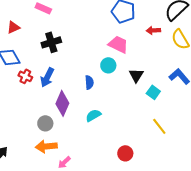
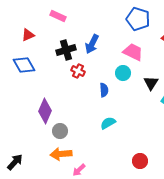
red cross: (25, 76) -> (78, 71), moved
blue arrow: (47, 77) -> (92, 44), moved
purple diamond: (62, 103) -> (45, 111), moved

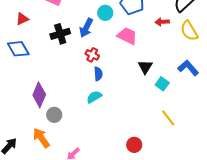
red cross: (78, 71) -> (92, 55), moved
cyan circle: (123, 73) -> (105, 13), moved
cyan semicircle: (108, 123) -> (94, 97), moved
orange arrow: (61, 154) -> (41, 138), moved, turned 60

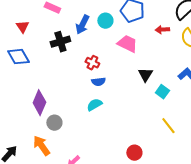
red triangle: (22, 19) -> (22, 27), turned -40
blue arrow: (86, 28) -> (82, 25), moved
blue semicircle: (98, 74) -> (98, 82), turned 88

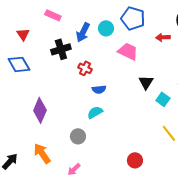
red cross: (92, 63) -> (85, 68), moved
gray circle: (54, 123) -> (78, 136), moved

